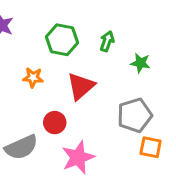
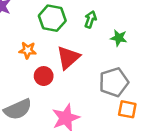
red circle: (55, 123) -> (44, 76), moved

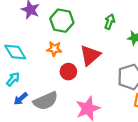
green hexagon: (52, 18) -> (62, 21), moved

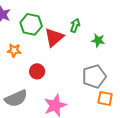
orange star: (54, 49) -> (14, 50), moved
red triangle: (90, 55) -> (54, 37), moved

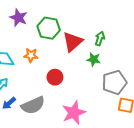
green arrow: (75, 25) -> (100, 39), moved
green star: (98, 40) -> (94, 59), moved

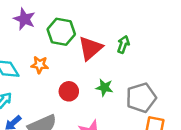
green star: (94, 59) -> (104, 88), moved

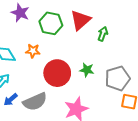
red triangle: (90, 48) -> (80, 20), moved
red circle: (69, 91) -> (57, 73), size x1.6

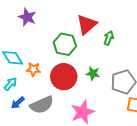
green hexagon: (51, 23) -> (65, 44), moved
orange star: (33, 51) -> (33, 69), moved

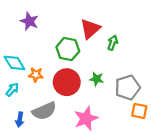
blue arrow: (18, 103) -> (20, 119), moved, turned -40

